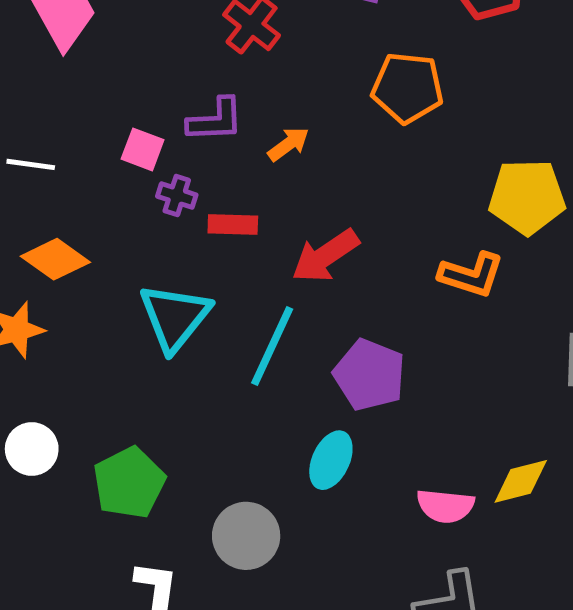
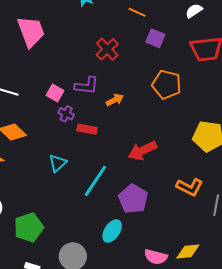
red arrow: (325, 256) -> (142, 151), moved
orange L-shape: (471, 275) -> (190, 187), moved
cyan triangle: (175, 317) -> (58, 163), size x0.6

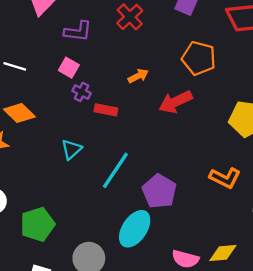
purple L-shape: (87, 86) -> (78, 31), moved
red arrow: (142, 151) -> (176, 102), moved
cyan ellipse: (112, 231) -> (135, 229), size x1.4

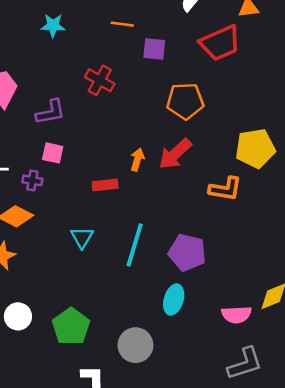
orange arrow: (138, 76) -> (137, 160), moved, turned -30
purple cross: (82, 92) -> (32, 180), moved
orange L-shape: (225, 178) -> (225, 189), moved
cyan ellipse: (135, 229) -> (174, 300), size x0.7

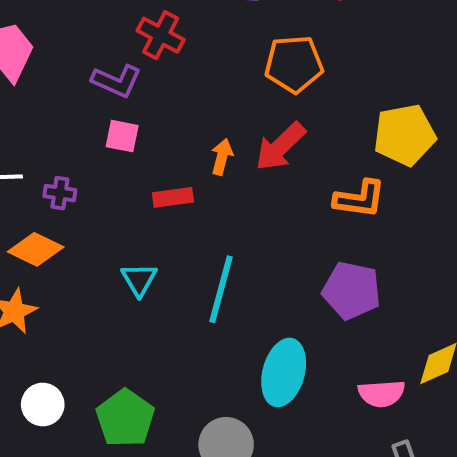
purple L-shape: (50, 112) -> (117, 81), moved, turned 36
pink square: (53, 153) -> (122, 136), moved
purple pentagon: (187, 252) -> (351, 290), moved
cyan ellipse: (174, 300) -> (284, 372), size x1.4

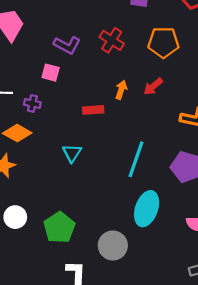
red cross: (161, 35) -> (112, 40), moved
pink square: (122, 136) -> (51, 73), moved
red arrow: (280, 147) -> (153, 87), size x0.7
cyan line: (221, 289) -> (136, 159), moved

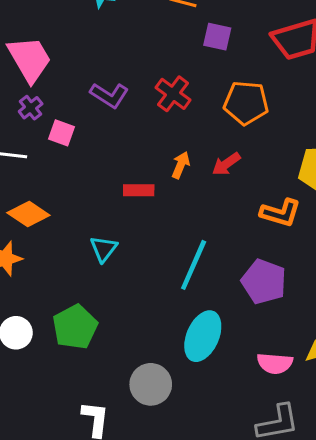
pink square: (51, 73) -> (62, 133), moved
purple cross: (32, 103) -> (31, 108), moved, turned 35
green pentagon: (59, 227) -> (75, 327), moved

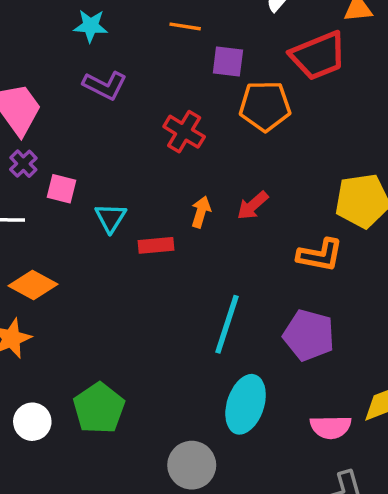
purple L-shape: (109, 95) -> (105, 85), moved
orange pentagon: (246, 103) -> (265, 106), moved
cyan triangle: (104, 249) -> (111, 218), moved

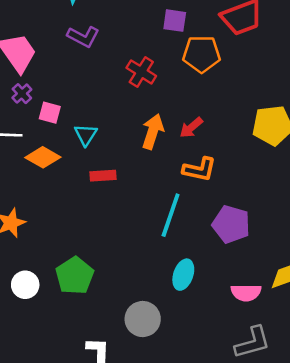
orange arrow: (201, 212) -> (153, 132), size x1.5
red rectangle: (156, 245) -> (103, 176), moved
orange L-shape: (320, 255) -> (199, 169), moved
orange diamond: (33, 285) -> (43, 157), moved
cyan ellipse: (246, 404) -> (183, 275), size x0.7

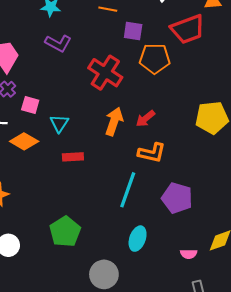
red cross: (141, 72) -> (105, 73), size x1.4
green pentagon: (75, 276) -> (65, 232), moved
pink semicircle: (246, 293) -> (189, 254), size x0.7

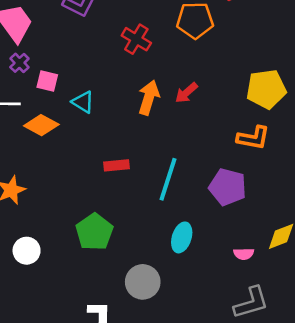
red cross: (105, 73) -> (136, 39), size x0.7
cyan triangle: (59, 123) -> (83, 102), turned -30
orange L-shape: (152, 153) -> (253, 138), moved
red rectangle: (73, 157) -> (117, 165), moved

